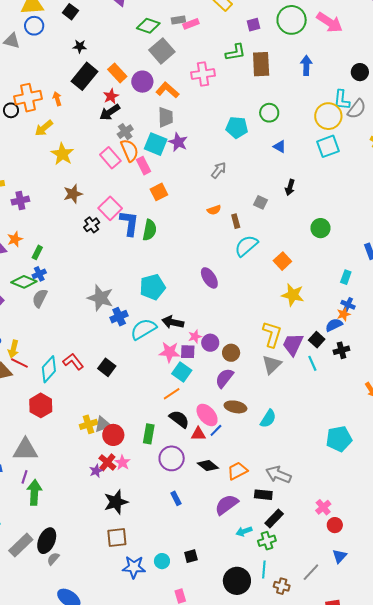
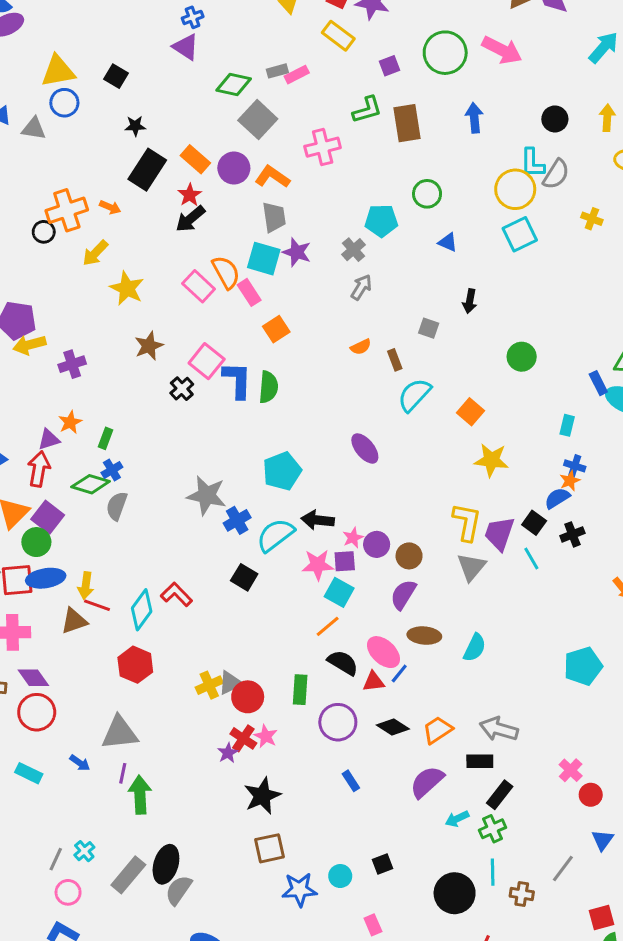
orange arrow: (57, 99) -> (110, 207), turned 136
gray cross: (125, 132) -> (354, 250), moved
black square: (107, 367) -> (244, 577), moved
gray semicircle: (53, 559) -> (179, 890), size x1.5

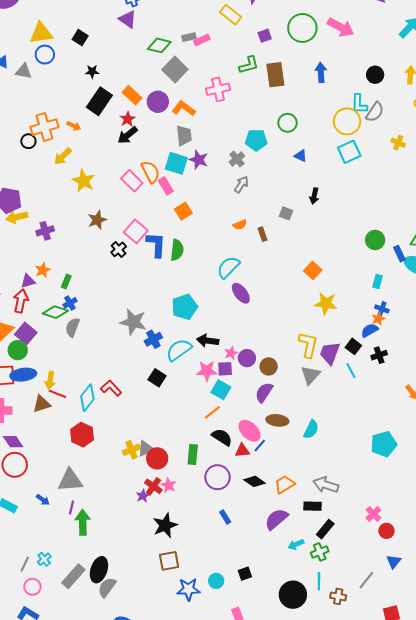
green circle: (522, 357) -> (375, 240), moved
cyan semicircle: (414, 395) -> (228, 267), moved

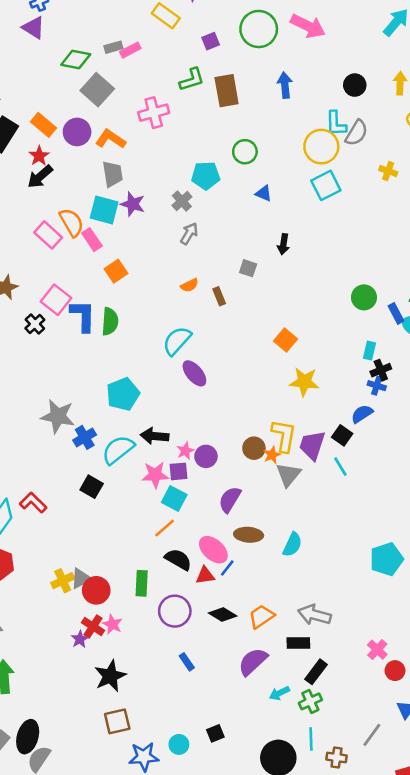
orange star: (378, 319) -> (272, 455), moved
black cross: (379, 355) -> (381, 370), moved
brown circle: (269, 366) -> (254, 448), moved

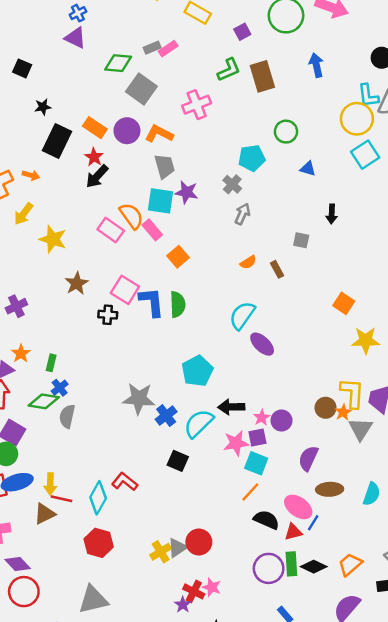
black cross: (35, 324) -> (108, 315), turned -36
green rectangle: (142, 583) -> (291, 564), moved
red circle: (96, 590) -> (199, 542), moved

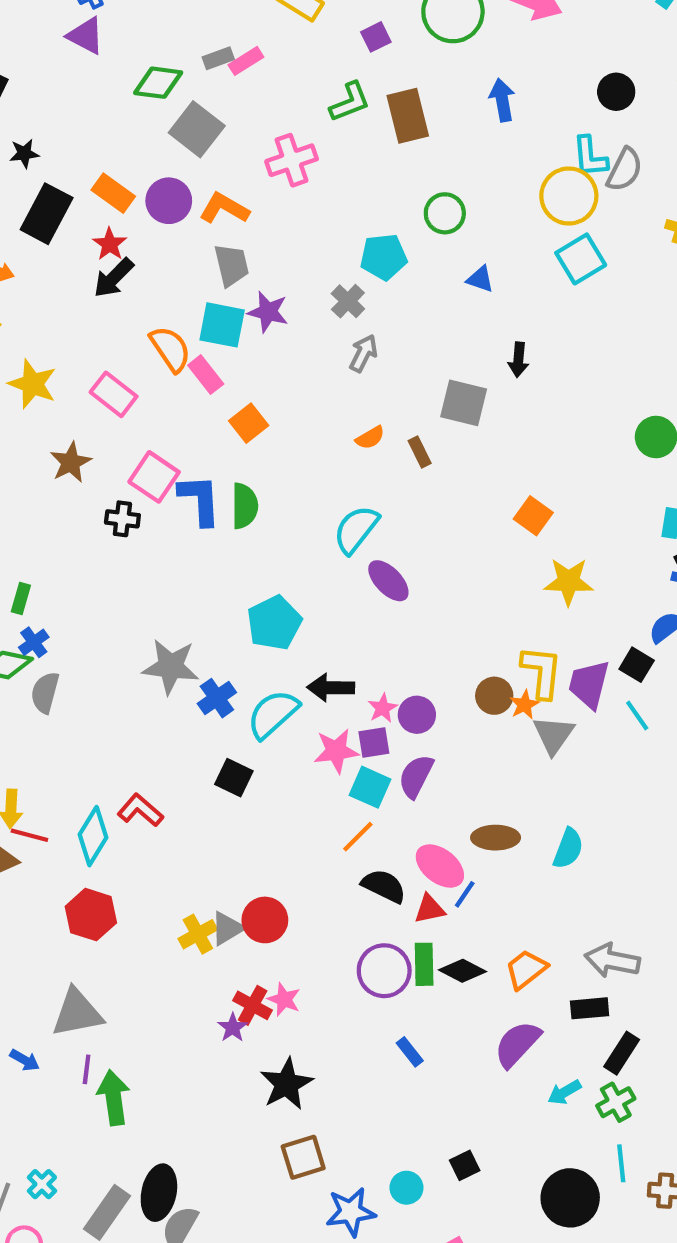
pink rectangle: (111, 230) -> (114, 394), moved
gray square: (301, 240) -> (464, 403), size x1.6
purple semicircle: (308, 458) -> (416, 776), moved

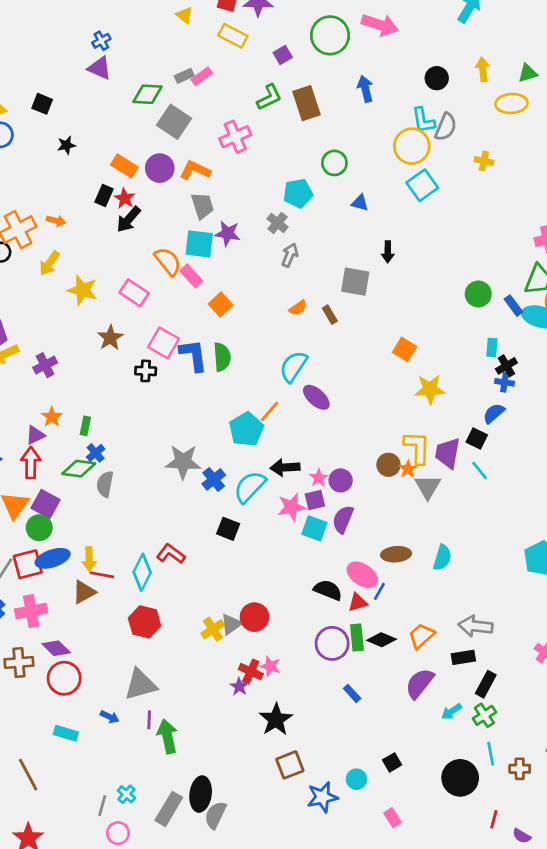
black rectangle: (47, 214) -> (104, 196), moved, size x0.6
orange line: (358, 837) -> (270, 411), moved

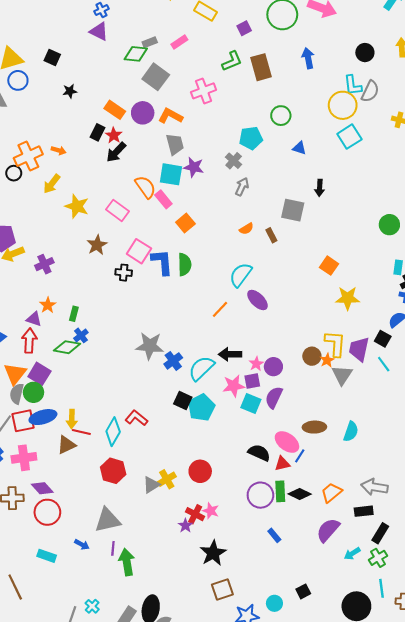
gray rectangle: (184, 76) -> (150, 42), moved
cyan pentagon: (246, 429) -> (201, 407), moved
purple triangle: (35, 435) -> (34, 319), turned 42
gray semicircle: (105, 484) -> (17, 394), moved
gray triangle: (231, 624) -> (151, 485), moved

